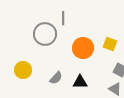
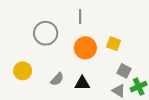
gray line: (63, 18) -> (80, 16), moved

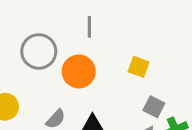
orange circle: (85, 48) -> (79, 71), moved

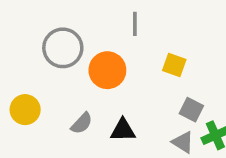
gray line: (89, 27) -> (135, 24), moved

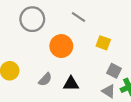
gray line: (135, 24) -> (79, 17), turned -56
gray circle: (63, 48) -> (32, 19), moved

